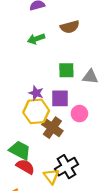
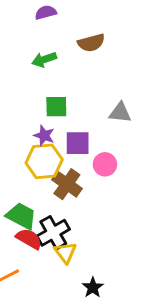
green square: (66, 70) -> (56, 107), moved
black cross: (66, 167) -> (53, 233), moved

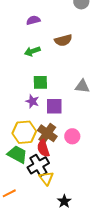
yellow hexagon: (44, 161) -> (24, 132), moved
pink circle: (105, 164) -> (72, 136), moved
red semicircle: (29, 239) -> (43, 148), moved, turned -138

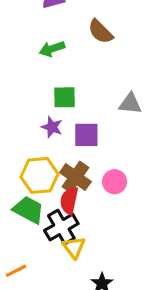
brown semicircle: (63, 40) -> (100, 32), turned 60
red semicircle: (43, 148) -> (69, 200), turned 30

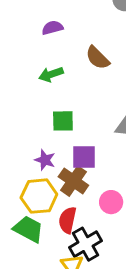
purple star: (52, 127) -> (45, 160), moved
brown cross: (75, 177) -> (73, 181), moved
black cross: (61, 227) -> (85, 244), moved

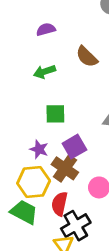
purple square: (84, 157) -> (74, 147), turned -30

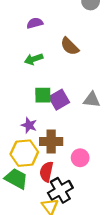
purple square: (74, 147) -> (59, 100), moved
brown cross: (65, 168) -> (51, 142), turned -35

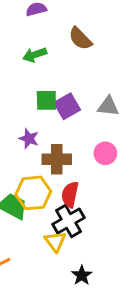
yellow hexagon: (24, 153) -> (33, 193), moved
pink circle: (80, 158) -> (105, 153), moved
red semicircle: (46, 172) -> (70, 194), moved

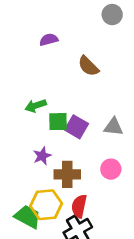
green arrow: (35, 55) -> (36, 106), moved
purple square: (67, 106) -> (76, 127), turned -30
purple star: (29, 139) -> (42, 156), turned 30

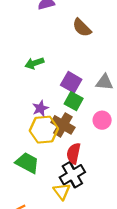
green square: (58, 122) -> (74, 101), moved, turned 30
brown cross: (67, 174) -> (63, 125), turned 30
yellow hexagon: (46, 205) -> (44, 130), moved

